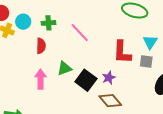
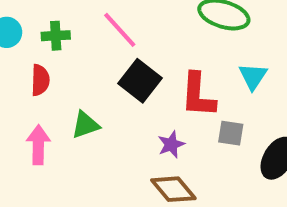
pink line: (80, 33) -> (120, 30), moved
gray square: (146, 62) -> (231, 133), moved
black square: (86, 80) -> (140, 81), moved

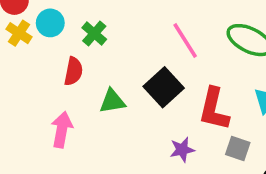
pink line: (120, 30) -> (185, 40), moved
green cross: (56, 36) -> (94, 34), turned 35
green triangle: (85, 125) -> (112, 101), moved

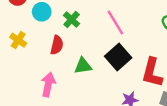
yellow cross: (19, 33) -> (18, 40), moved
pink line: (185, 40) -> (115, 23), moved

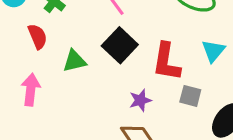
red semicircle: (57, 45) -> (38, 36), turned -30

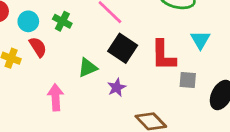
red semicircle: (38, 36) -> (38, 47), moved
purple star: (140, 100) -> (117, 87), moved

